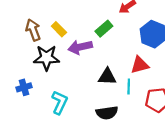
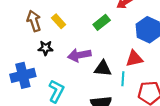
purple arrow: (80, 47) -> (79, 55), moved
black star: (46, 58) -> (46, 48), size x0.6
blue cross: (24, 87) -> (23, 75), size x1.6

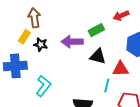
yellow rectangle: (59, 21) -> (24, 37), moved, turned 64
purple arrow: (79, 55) -> (72, 42), moved
black triangle: (103, 68) -> (98, 56), moved

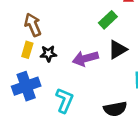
purple arrow: (72, 42) -> (85, 58), moved
black triangle: (98, 56) -> (118, 50), turned -30

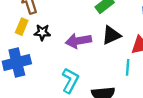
cyan L-shape: (65, 100) -> (70, 81), moved

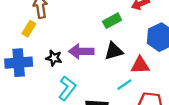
black star: (42, 32) -> (54, 58), moved
cyan line: (128, 67) -> (124, 85), turned 42

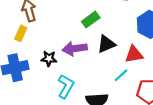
green rectangle: (112, 21) -> (91, 20), moved

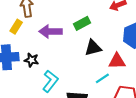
purple arrow: (75, 49) -> (50, 32), moved
black star: (49, 59) -> (31, 60), moved

